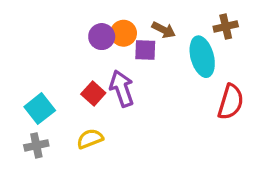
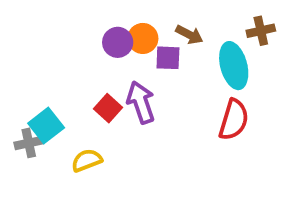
red semicircle: (231, 102) -> (234, 120), moved
yellow semicircle: (90, 139) -> (87, 160), moved
gray cross: (36, 145) -> (29, 143), moved

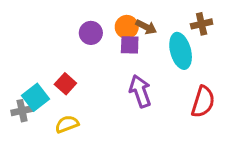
orange circle: (143, 38) -> (127, 27), moved
purple arrow: (141, 102) -> (140, 91), moved
red square: (108, 108) -> (65, 84), moved
red semicircle: (234, 120) -> (203, 102), moved

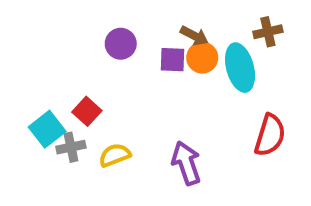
orange circle: (127, 27) -> (202, 58), moved
purple arrow: (140, 91) -> (186, 163), moved
gray cross: (22, 111) -> (71, 147), moved
yellow semicircle: (67, 124) -> (115, 155), moved

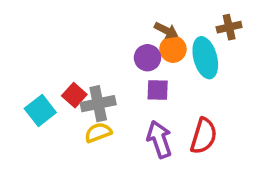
purple circle: (121, 44) -> (147, 58), moved
purple square: (172, 60) -> (158, 90), moved
red semicircle: (270, 135) -> (204, 136), moved
gray cross: (71, 147) -> (98, 104), moved, size x1.4

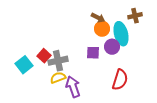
purple circle: (147, 58) -> (112, 47), moved
purple arrow: (159, 139) -> (73, 87), moved

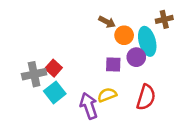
brown arrow: (98, 18) -> (107, 22), moved
gray cross: (58, 61) -> (34, 74), moved
cyan square: (24, 65) -> (55, 92), moved
yellow semicircle: (58, 78) -> (107, 95), moved

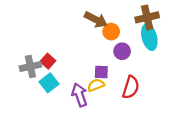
brown cross: (164, 19) -> (147, 17), size x1.5
brown arrow: (107, 22) -> (96, 20), size x1.5
cyan ellipse: (147, 41) -> (149, 37), moved
purple square: (113, 64) -> (101, 72), moved

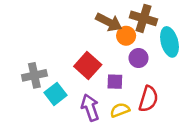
brown cross: (147, 17) -> (143, 18), moved, turned 30
red square: (48, 61) -> (88, 65), moved, size x1.5
yellow semicircle: (96, 85) -> (120, 110), moved

